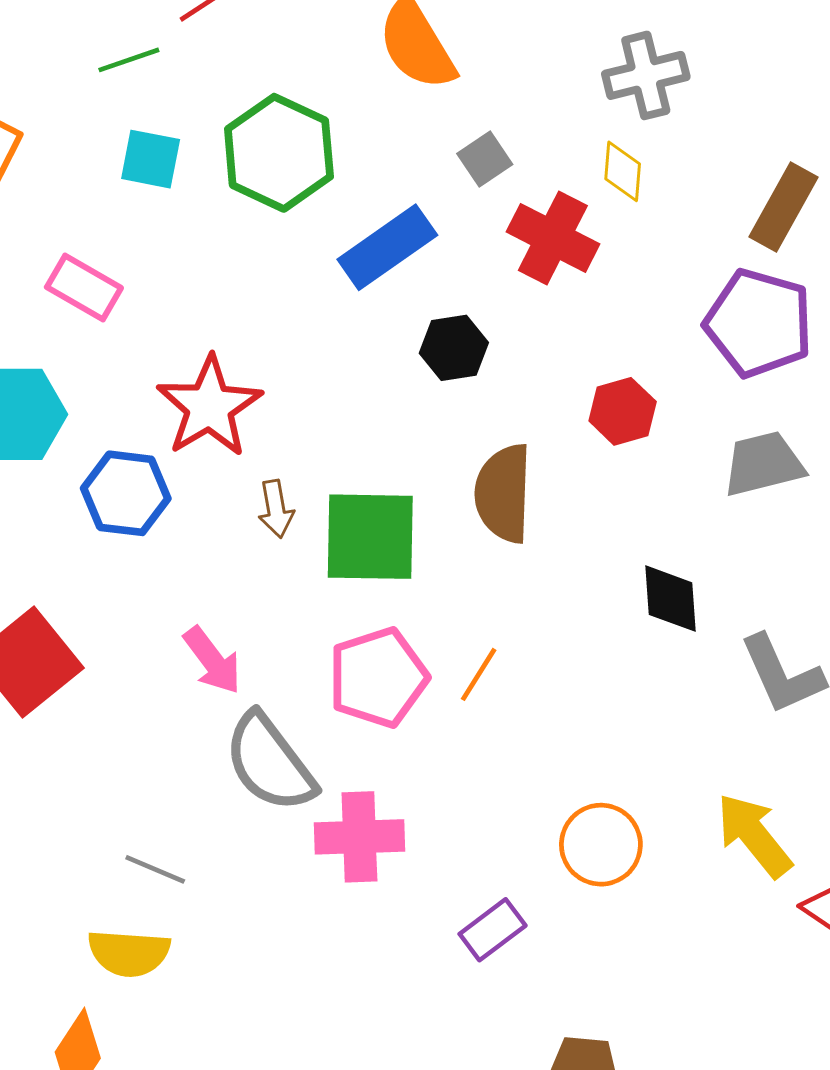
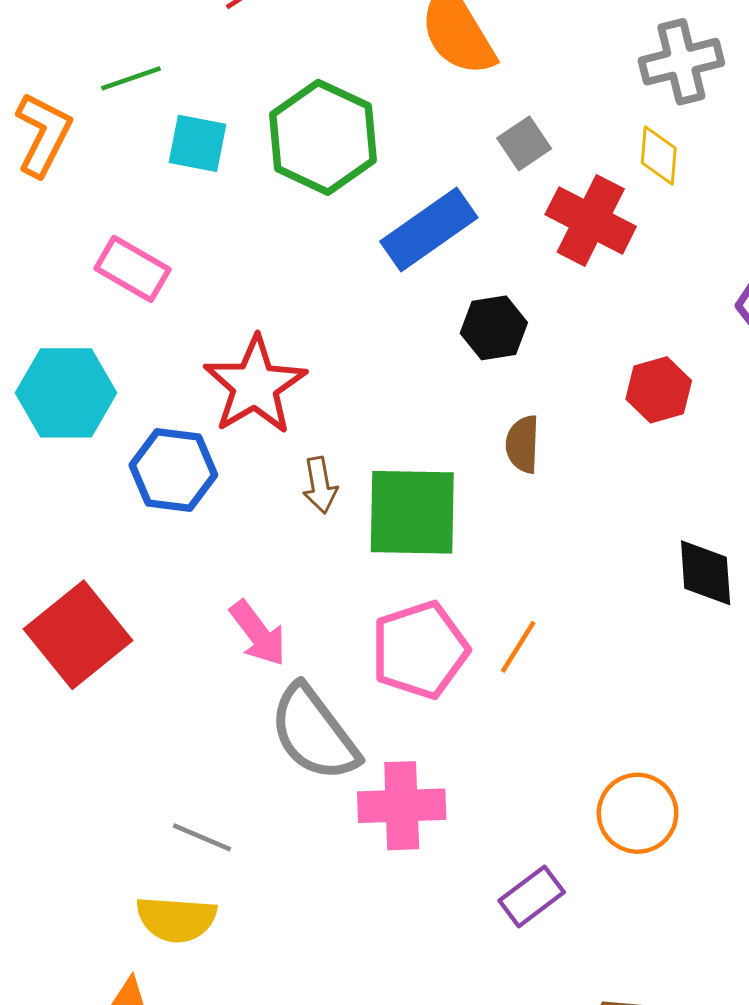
green line: (129, 60) -> (131, 78), moved
brown semicircle: (503, 493) -> (523, 444), moved, size x0.6

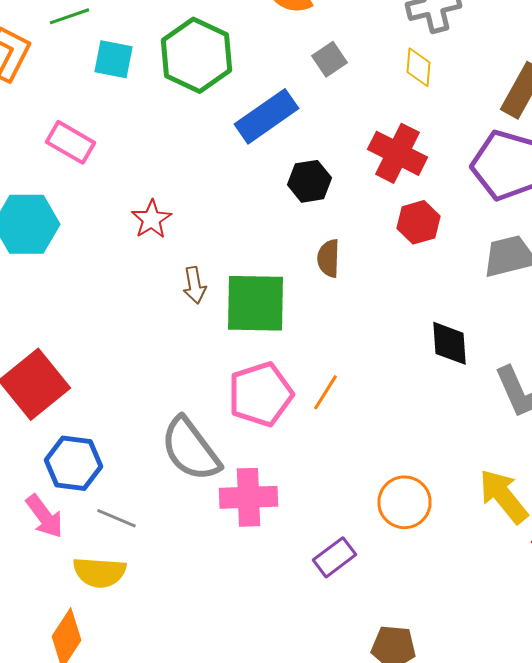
red cross: (591, 220) -> (398, 153), moved
red star: (255, 385) -> (152, 219), size x0.6
blue hexagon: (173, 470) -> (74, 463), moved
pink arrow: (258, 633) -> (44, 516), moved

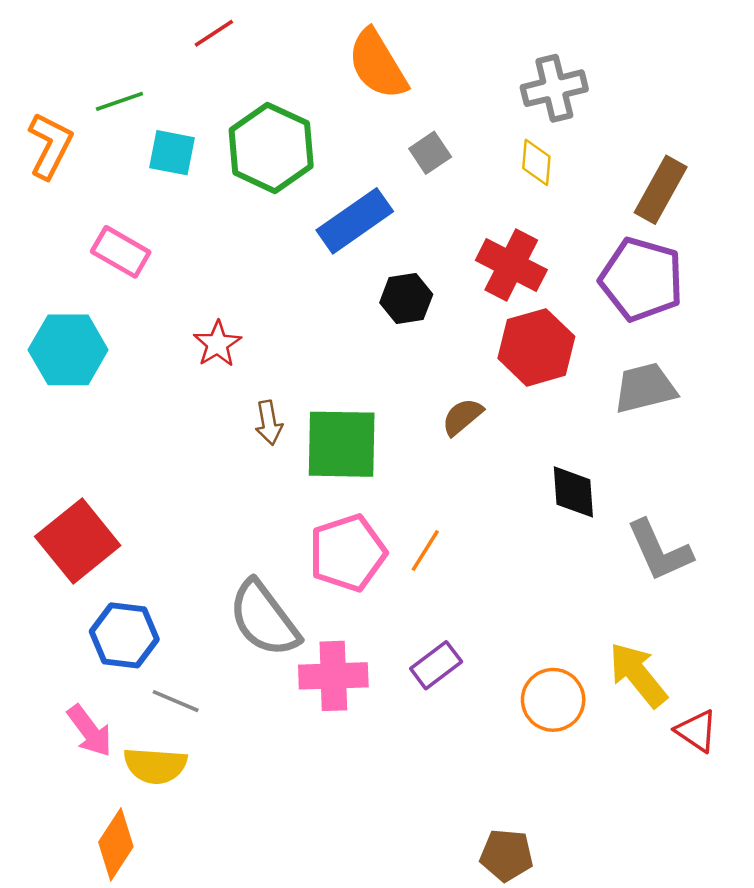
red hexagon: (418, 222) -> (536, 347), size x1.5
brown semicircle: (328, 258) -> (462, 417), moved, turned 48
orange circle: (404, 502) -> (553, 700), moved
pink arrow: (44, 516) -> (90, 731), moved
purple rectangle: (334, 557) -> (436, 665), moved

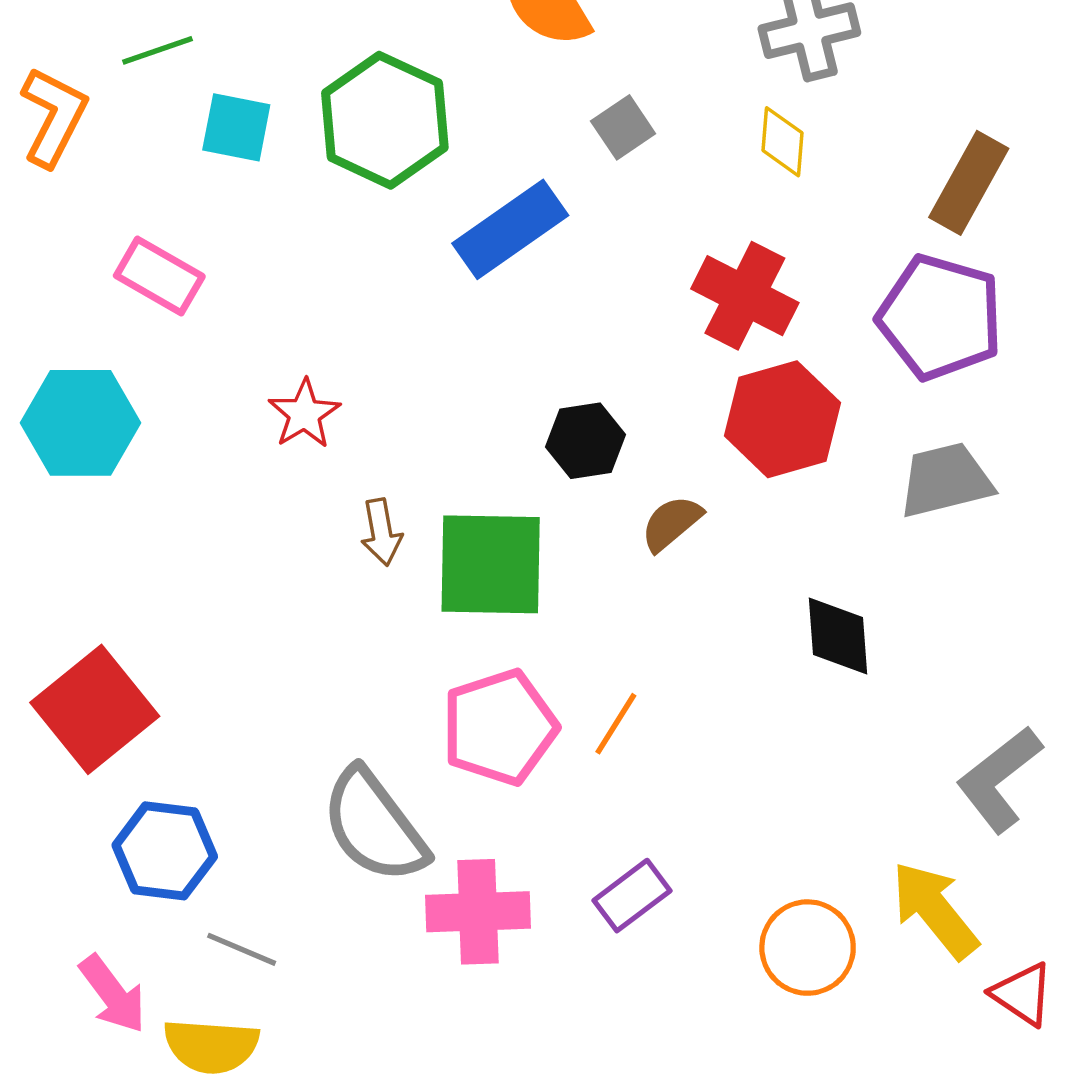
black hexagon: (406, 298) -> (585, 441), moved
gray L-shape: (659, 551) -> (999, 779), moved, turned 76

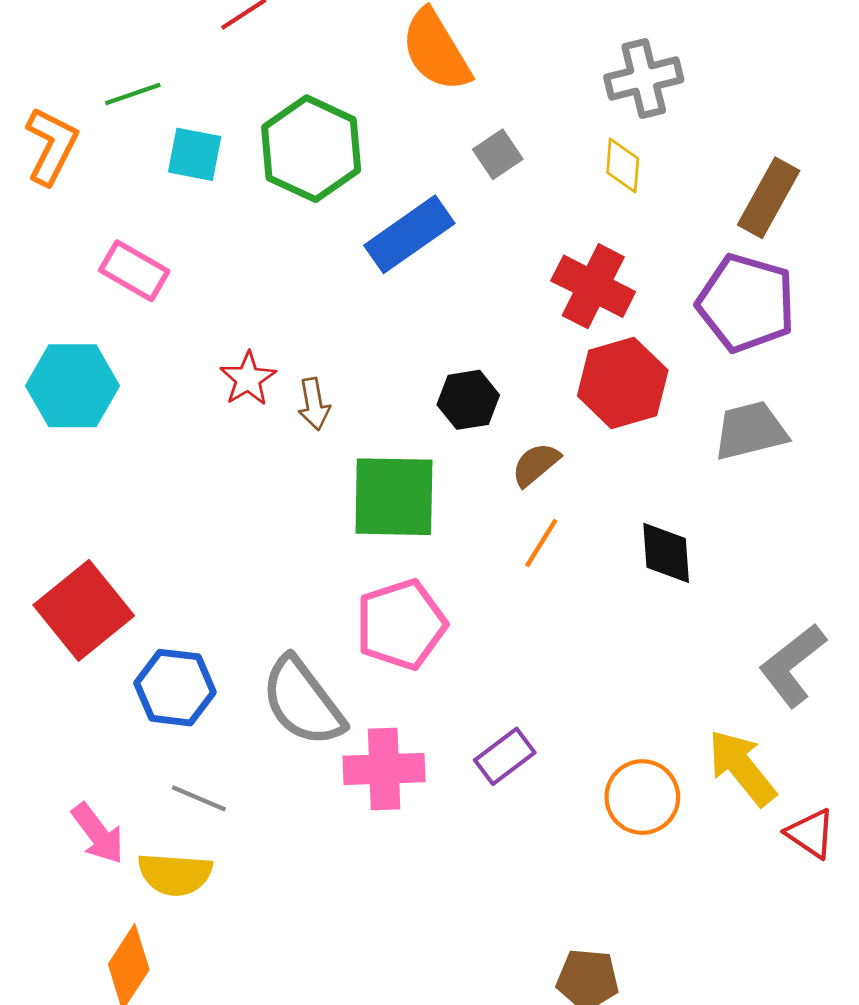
brown arrow: (381, 532) -> (314, 404), moved
orange line: (616, 724) -> (541, 543), moved
blue hexagon: (165, 851) -> (175, 688), moved

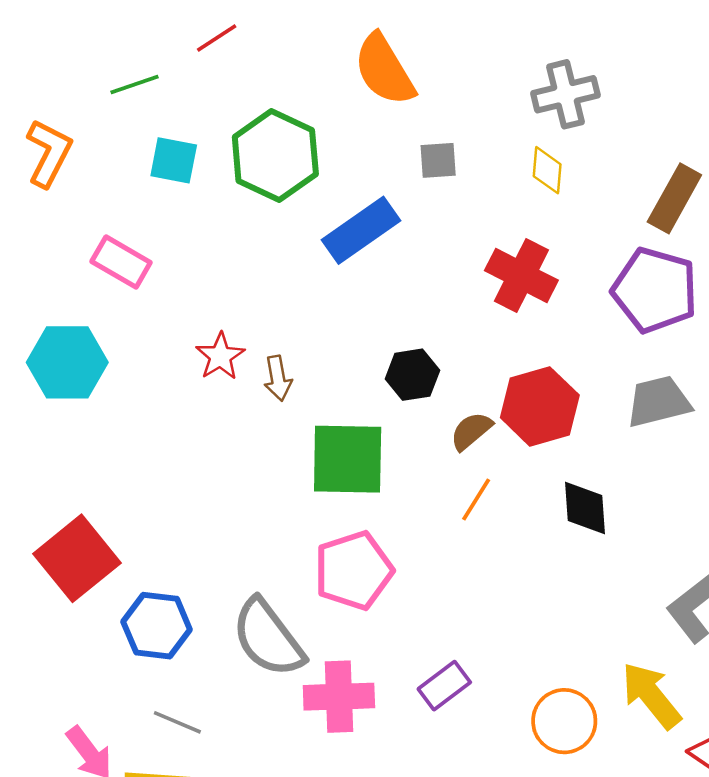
green line: (133, 94) -> (135, 84), moved
gray square: (498, 154) -> (438, 160), turned 30
red hexagon: (623, 383) -> (540, 406), moved

